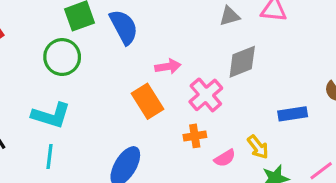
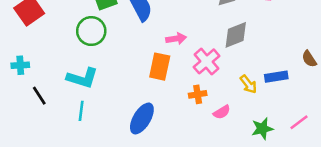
orange rectangle: (147, 101) -> (160, 67), turned 44
yellow arrow: (258, 147) -> (248, 84), moved

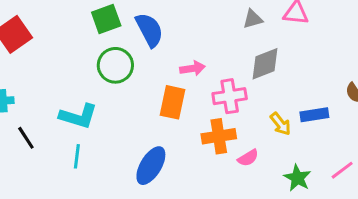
green circle: (91, 31) -> (115, 65), moved
pink cross: (207, 61) -> (230, 96), turned 32
orange cross: (198, 94) -> (219, 136), size x1.5
green star: (262, 129) -> (297, 178), turned -30

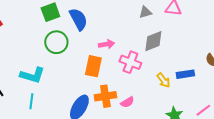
pink cross: (230, 96) -> (130, 62), turned 30
orange cross: (219, 136) -> (105, 96), moved
pink semicircle: (248, 158) -> (127, 102), moved

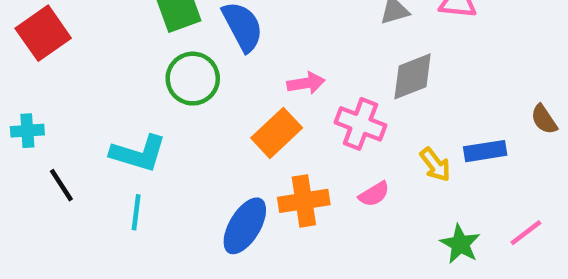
orange rectangle: (93, 66) -> (277, 133), turned 35
pink semicircle: (127, 102) -> (374, 194), moved

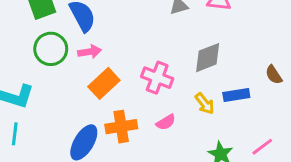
gray diamond: (413, 76) -> (208, 58), moved
pink arrow: (306, 83) -> (90, 52), moved

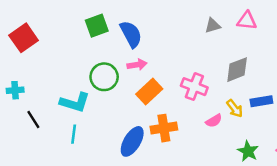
green circle: (51, 49) -> (104, 77), moved
pink semicircle: (166, 122) -> (214, 121), moved

